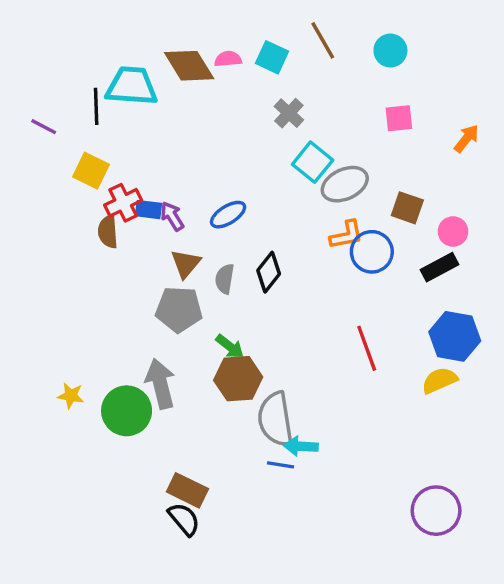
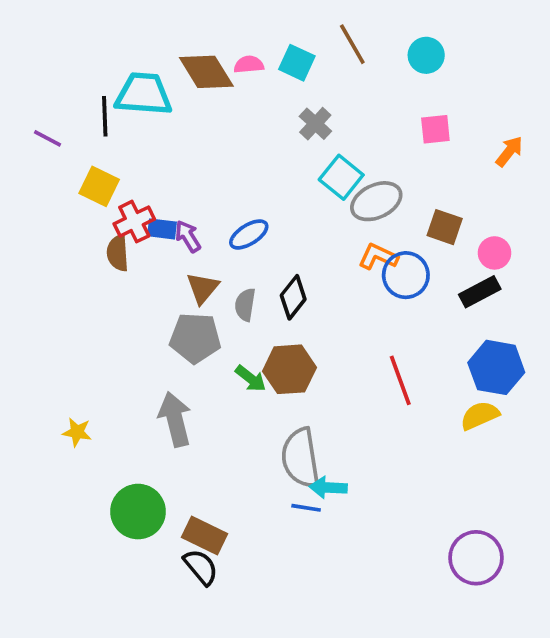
orange L-shape: (346, 235) -> (378, 257), turned -144
brown hexagon: (238, 379) -> (289, 369), moved
green circle: (127, 411) -> (138, 512), moved

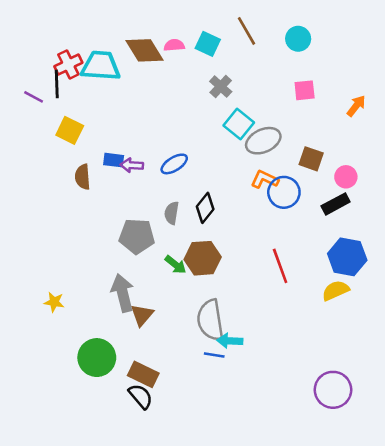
black line: (105, 116) -> (57, 84), moved
red cross: (134, 222) -> (68, 65), moved
purple arrow: (188, 236) -> (132, 165), turned -55
brown triangle: (203, 288) -> (142, 315), moved

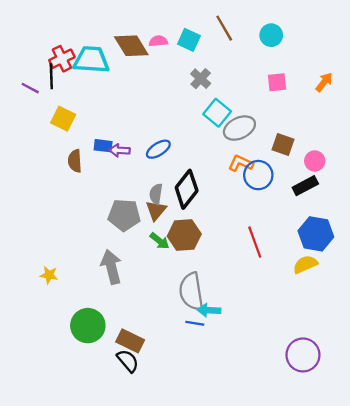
orange arrow: (356, 106) -> (324, 82), moved
black diamond: (205, 208) -> (187, 189), size x1.4
brown triangle: (142, 315) -> (156, 210), moved

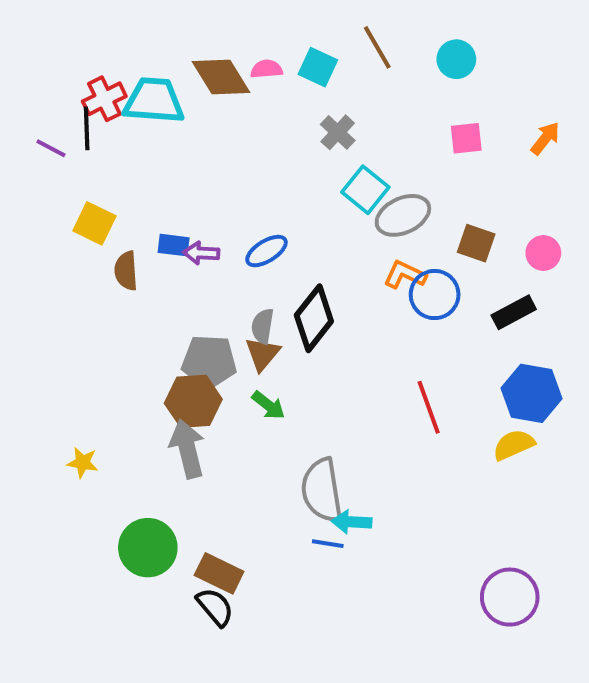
yellow square: (63, 119) -> (94, 223), moved
pink circle: (315, 161) -> (543, 253), moved
brown hexagon: (184, 235) -> (193, 401), moved

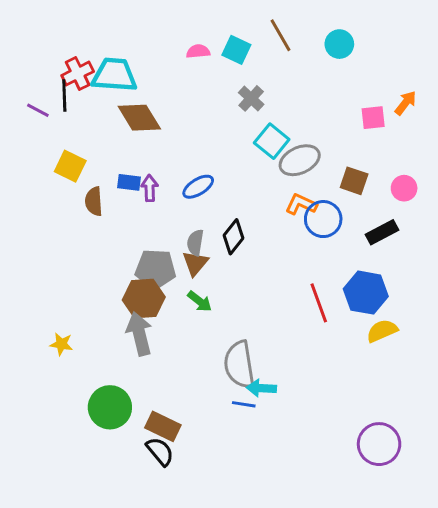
brown diamond: (221, 77) -> (139, 118), moved
pink square: (466, 138) -> (373, 118), moved
purple arrow: (201, 253) -> (150, 188), turned 85
black diamond: (314, 318) -> (233, 237), size x0.7
blue hexagon: (531, 393) -> (366, 293), moved

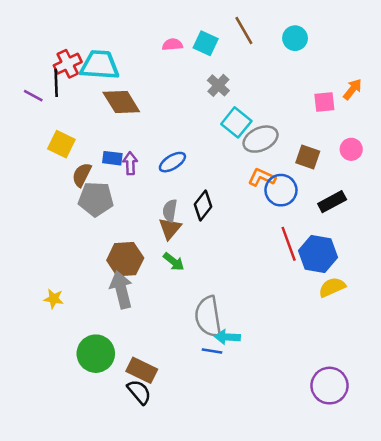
pink circle: (404, 188) -> (351, 149), moved
brown semicircle: (94, 201) -> (82, 175), turned 30
gray pentagon: (156, 269) -> (96, 199), moved
red line: (319, 303) -> (289, 244), moved

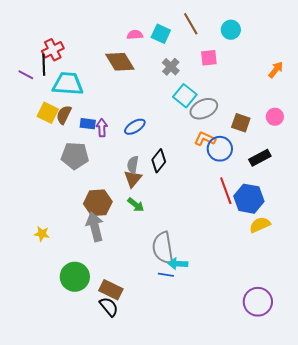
cyan trapezoid: (100, 65) -> (68, 84), moved
brown diamond: (121, 102) -> (120, 62), moved
pink square: (324, 102) -> (209, 58), moved
brown semicircle: (82, 175) -> (64, 115), moved

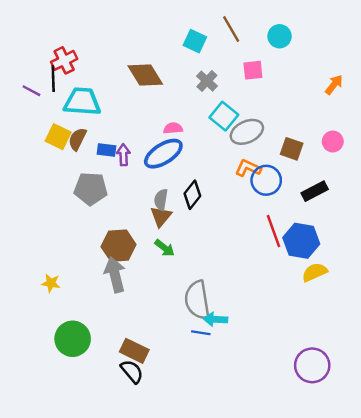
pink semicircle: (135, 35) -> (173, 128), moved
blue ellipse: (135, 127) -> (163, 154), size x1.5
green circle: (75, 277) -> (73, 339), moved

